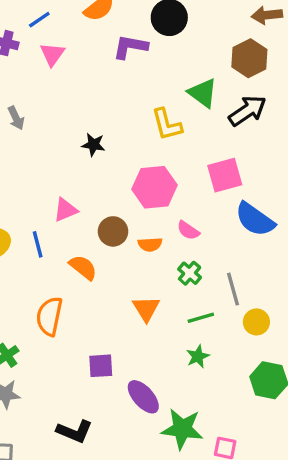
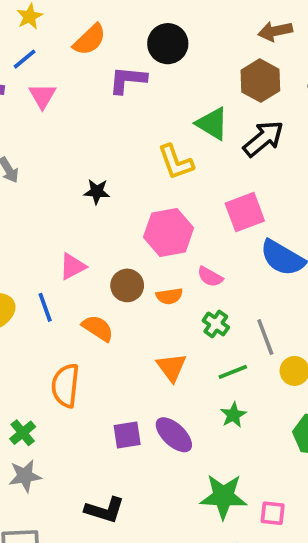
purple ellipse: (143, 397) -> (174, 435), moved

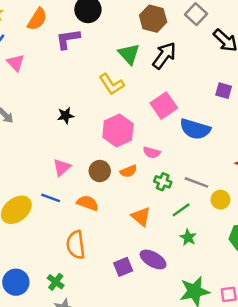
green triangle: (212, 124) -> (129, 54), turned 30
blue line: (45, 307) -> (51, 198), turned -36
gray line: (265, 337) -> (196, 182), turned -35

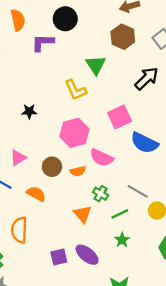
orange semicircle: (37, 19) -> (18, 20), turned -55
black arrow: (164, 56) -> (147, 78), moved
pink semicircle: (152, 152) -> (102, 158), size x1.5
green cross: (163, 182) -> (101, 194), moved

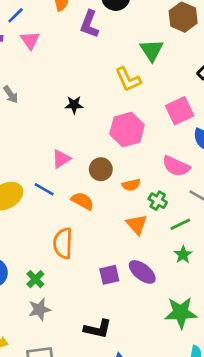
purple L-shape: (43, 43) -> (89, 24), turned -70
pink semicircle: (102, 158) -> (176, 166), moved
orange semicircle: (78, 171) -> (131, 185), moved

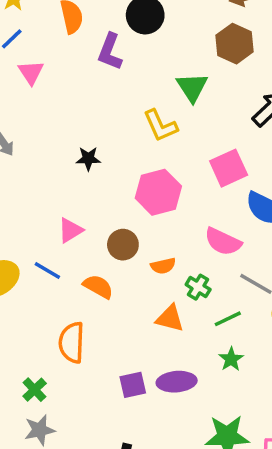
orange triangle: (137, 224) -> (170, 318), turned -35
purple ellipse: (142, 272) -> (177, 382), turned -44

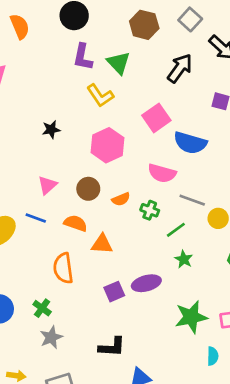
purple L-shape: (110, 52) -> (83, 57), moved
orange triangle: (170, 318) -> (102, 244), moved

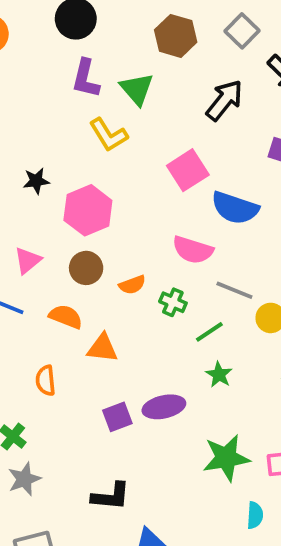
pink hexagon: (107, 145) -> (88, 210), moved
orange semicircle: (63, 268) -> (46, 381), size x0.7

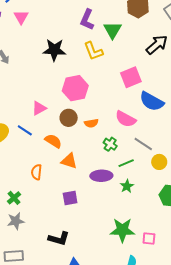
black star: (36, 181) -> (54, 50), moved, size x1.6
orange semicircle: (132, 285) -> (91, 123), moved
purple ellipse: (164, 407) -> (101, 176), moved

